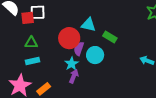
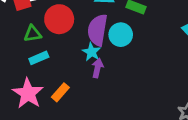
red circle: (69, 38) -> (59, 19), moved
purple semicircle: (79, 49) -> (97, 30), size x1.6

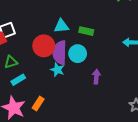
red circle: (59, 19) -> (44, 46), moved
purple arrow: (97, 68) -> (96, 77), moved

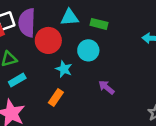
purple semicircle: (60, 53) -> (27, 23), moved
purple arrow: (96, 77) -> (106, 87), moved, turned -56
orange rectangle: (38, 104) -> (56, 98), moved

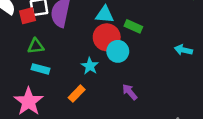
red circle: (48, 40) -> (107, 37), moved
cyan rectangle: (17, 80) -> (40, 69), turned 35

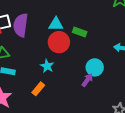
cyan circle: (118, 51) -> (95, 67), moved
purple arrow: (130, 92) -> (87, 80), moved, turned 80

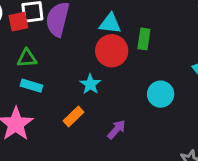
green rectangle: (80, 32) -> (144, 39), turned 72
purple arrow: (87, 80) -> (116, 129), moved

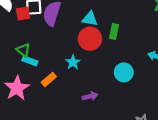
green triangle: (27, 58) -> (23, 50), moved, turned 40
orange rectangle: (73, 116) -> (49, 79), moved
purple arrow: (116, 129) -> (90, 96), turned 32

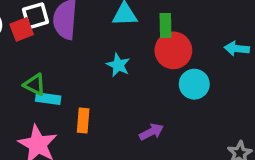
red circle: (90, 39) -> (173, 50), moved
cyan star: (73, 62) -> (118, 65), moved
orange rectangle: (49, 79) -> (83, 120), turned -32

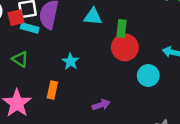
cyan star: (118, 65) -> (71, 61), moved
cyan circle: (194, 84) -> (148, 75), moved
cyan rectangle: (48, 99) -> (30, 28), moved

